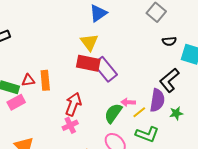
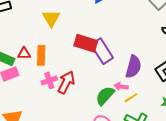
yellow triangle: (89, 42) -> (51, 18), moved
purple semicircle: (157, 100) -> (133, 67), moved
pink cross: (70, 125) -> (49, 80), moved

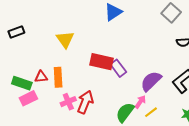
purple rectangle: (102, 51) -> (118, 68), size x0.7
purple semicircle: (133, 67) -> (151, 81), turned -145
pink arrow: (121, 86) -> (140, 102), turned 120

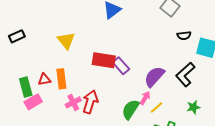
green rectangle: (22, 83) -> (26, 87), turned 60

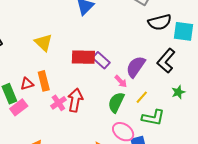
black semicircle: (184, 36) -> (160, 22), size x1.6
pink arrow: (145, 98) -> (121, 81), moved, turned 112

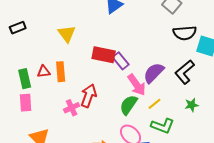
pink arrow: (121, 81) -> (137, 85), size x1.6
pink cross: (58, 103) -> (72, 108), moved
pink rectangle: (19, 107) -> (26, 103), moved, turned -66

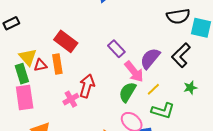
yellow triangle: (67, 34) -> (28, 57), moved
red rectangle: (104, 55) -> (66, 41), moved, turned 30
pink rectangle: (26, 103) -> (25, 97), size x1.4

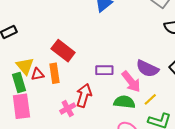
purple rectangle: (116, 49) -> (104, 70), moved, turned -48
purple semicircle: (150, 58) -> (147, 69), turned -105
green semicircle: (127, 92) -> (124, 102), turned 65

